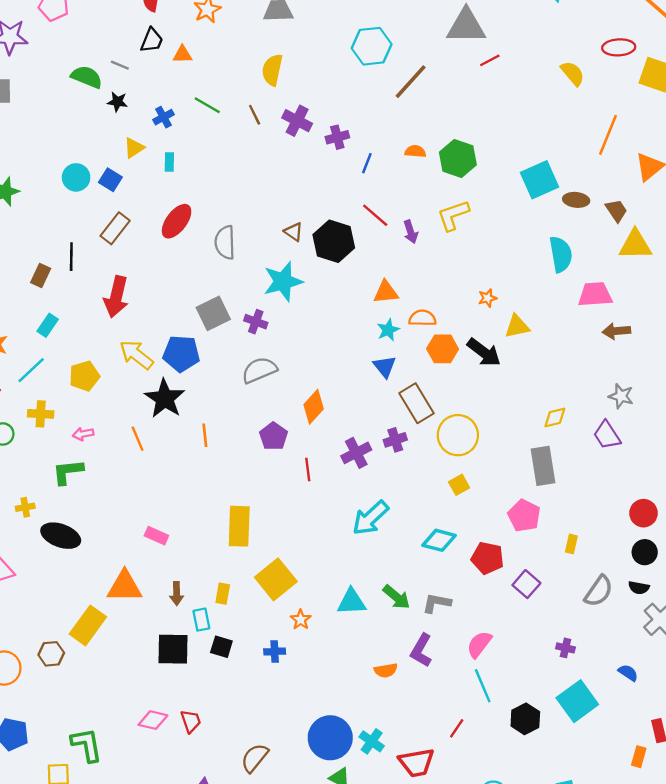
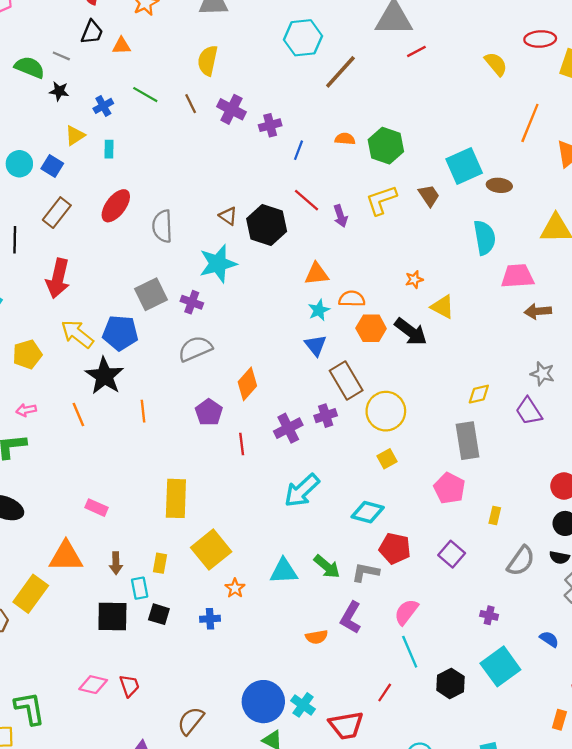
brown trapezoid: (616, 211) -> (429, 196), moved
yellow triangle: (517, 326) -> (443, 307), turned 40
red pentagon: (487, 558) -> (395, 548), moved

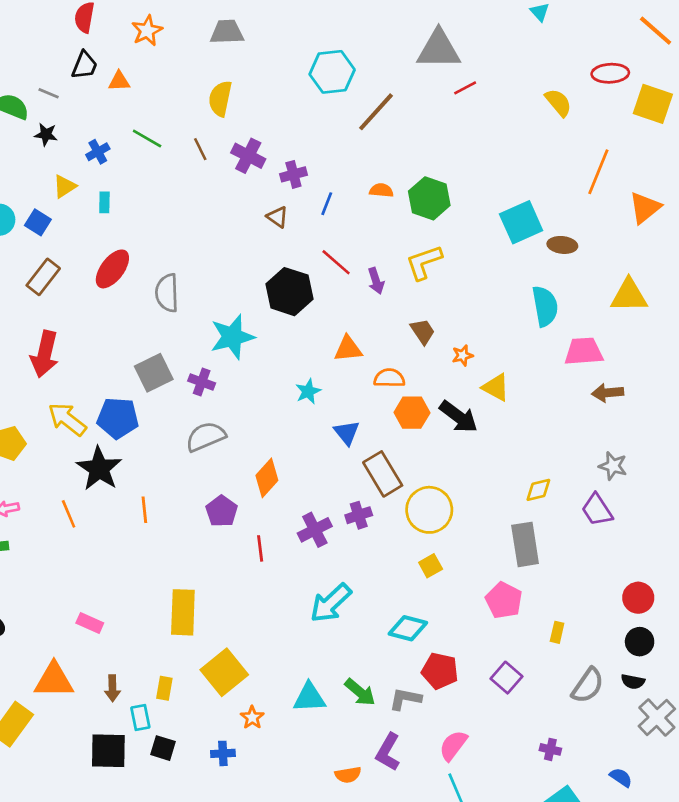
brown trapezoid: (429, 196) -> (423, 331), moved
brown triangle: (228, 216) -> (277, 217), moved
cyan star: (319, 310) -> (308, 391), moved

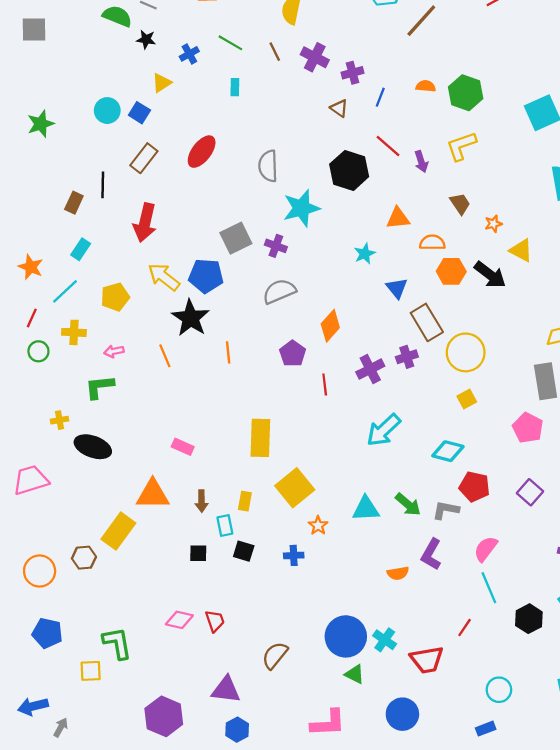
cyan rectangle: (104, 202) -> (235, 87), moved
gray semicircle: (167, 293) -> (268, 166), moved
black square: (108, 751) -> (198, 553), size x0.6

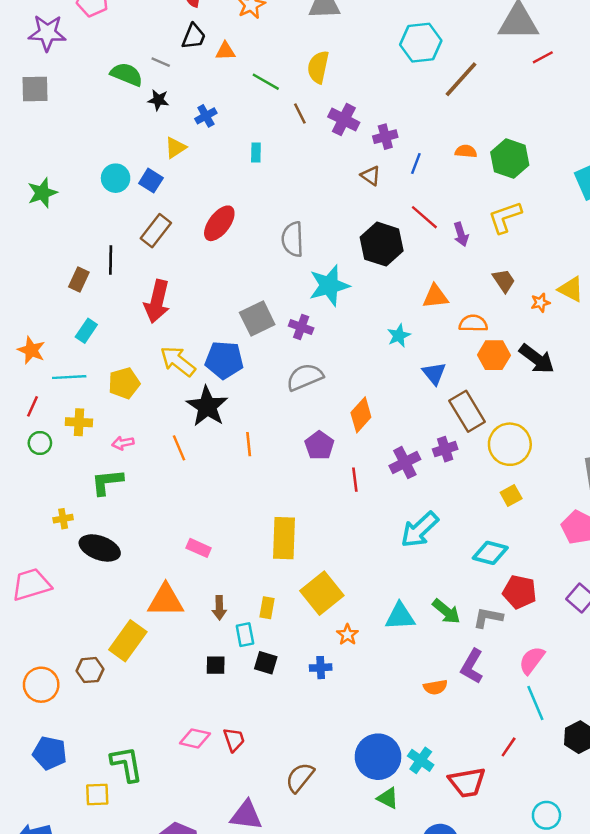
green line: (230, 43) -> (266, 82), moved
yellow triangle: (521, 250) -> (571, 289), moved
cyan line: (65, 291) -> (69, 377), turned 40

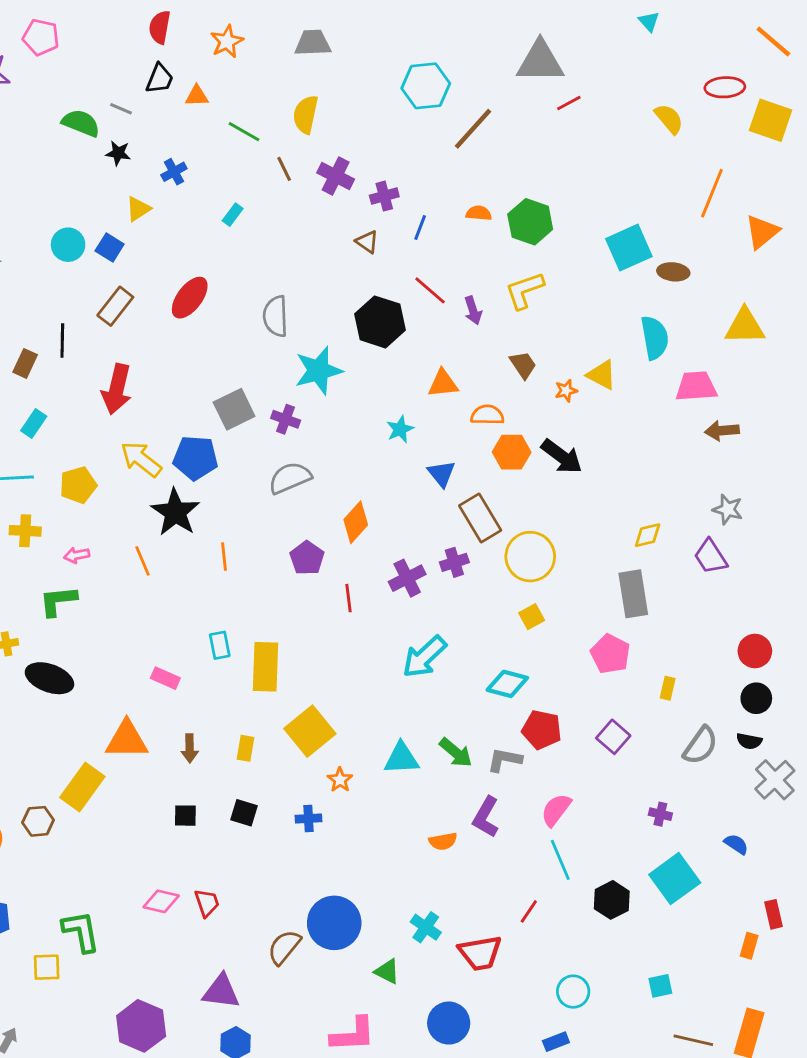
cyan rectangle: (256, 152) -> (233, 215), turned 36
cyan rectangle: (245, 635) -> (220, 645), moved
blue circle: (378, 757) -> (334, 923), moved

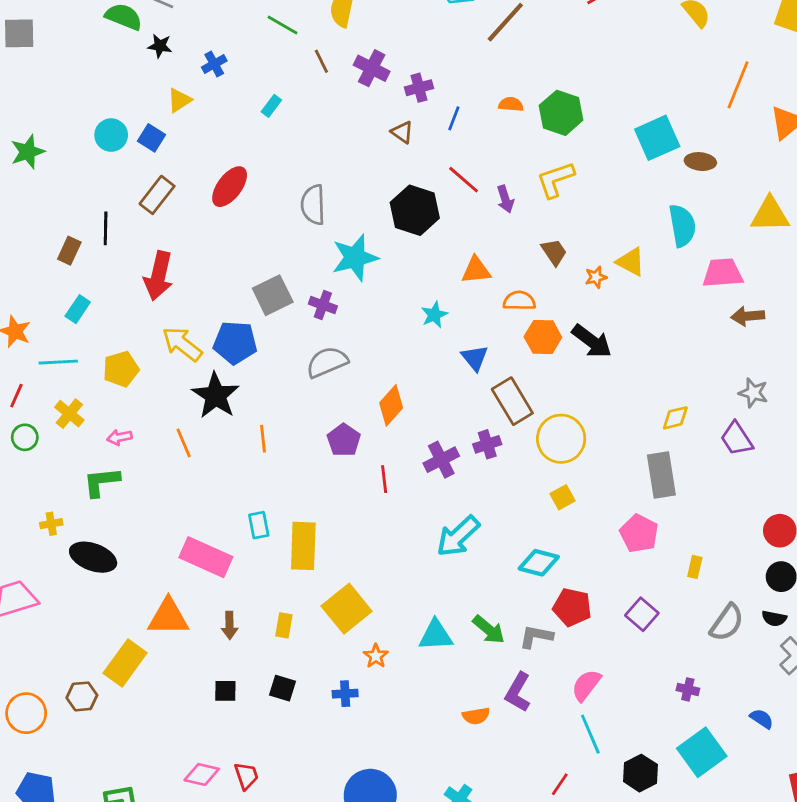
yellow cross: (25, 531) -> (69, 414), turned 36
pink rectangle: (165, 678) -> (206, 557), size x1.8

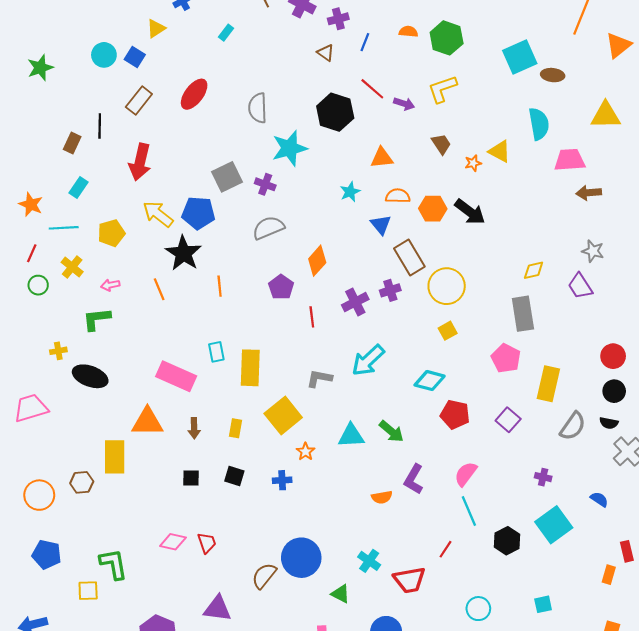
purple arrow: (505, 199) -> (404, 104), turned -54
orange semicircle: (519, 301) -> (398, 196), moved
yellow rectangle: (695, 567) -> (548, 384), size x2.0
gray L-shape: (536, 637) -> (319, 378), moved
yellow rectangle: (125, 663) -> (115, 457), turned -36

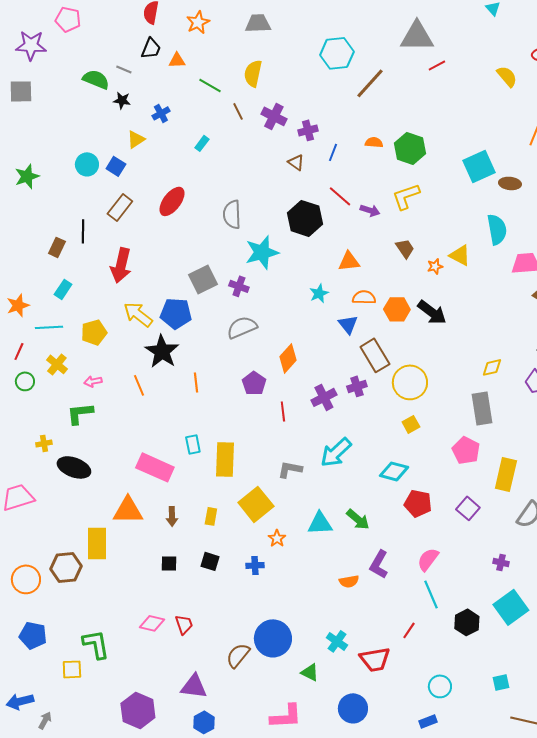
orange star: (31, 204) -> (18, 305), turned 30
brown hexagon: (82, 482) -> (66, 567), size x1.4

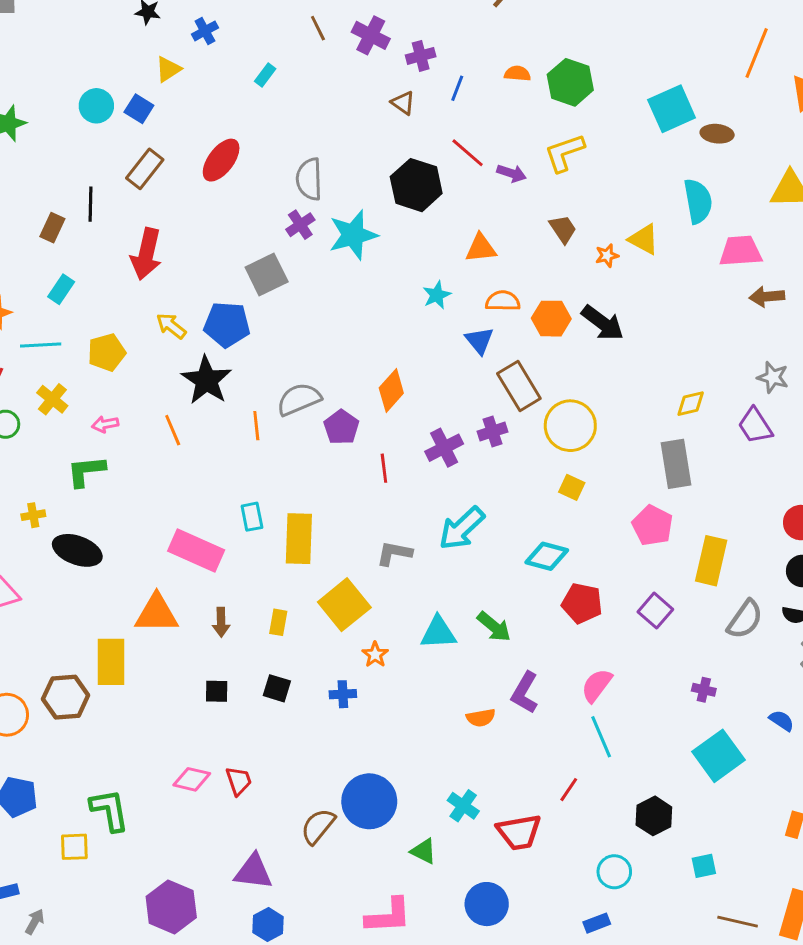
purple cross: (239, 286) -> (300, 225), moved, turned 36
yellow arrow: (138, 314) -> (171, 326), size x0.7
gray semicircle: (242, 327) -> (299, 399), moved
yellow square: (411, 424) -> (572, 487), turned -36
black hexagon: (467, 622) -> (654, 816), moved

